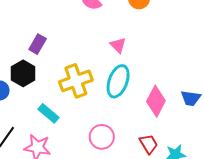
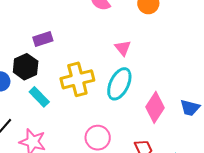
purple rectangle: (38, 44) -> (43, 39), turned 36
cyan rectangle: (49, 113) -> (39, 97), moved

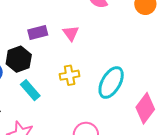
pink triangle: (123, 48) -> (71, 33), moved
yellow cross: (77, 79) -> (70, 75), size x0.6

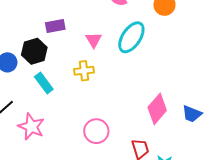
pink triangle: (71, 33) -> (94, 40), moved
cyan ellipse: (111, 82) -> (131, 37), moved

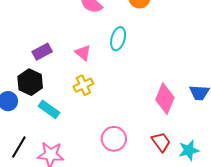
cyan ellipse: (131, 37) -> (118, 39), size x0.7

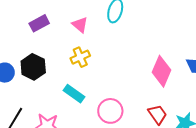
black hexagon: (30, 82) -> (33, 67), moved
cyan rectangle: (49, 109) -> (74, 94), moved

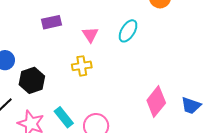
black hexagon: (33, 67) -> (32, 80), moved
cyan rectangle: (74, 94) -> (64, 117), moved

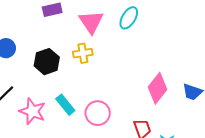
pink triangle: (90, 35) -> (91, 22), size x1.5
black hexagon: (32, 80) -> (47, 62), moved

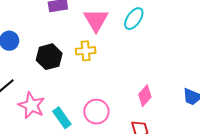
pink diamond: (158, 88) -> (145, 96), moved, size x0.7
cyan rectangle: (65, 105) -> (62, 118), moved

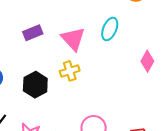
pink diamond: (145, 96) -> (147, 61), moved

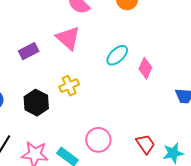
cyan ellipse: (110, 29) -> (117, 55), moved, turned 30
pink triangle: (73, 39) -> (68, 38), moved

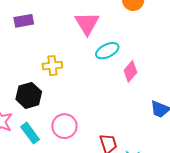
pink triangle: (68, 38) -> (87, 23), moved
black hexagon: (36, 103) -> (29, 95), moved

